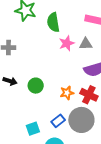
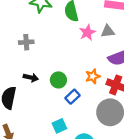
orange star: (67, 93) -> (93, 76), moved
blue rectangle: (58, 121) -> (73, 97), moved

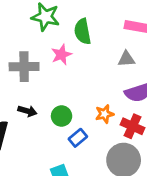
pink star: (87, 32) -> (61, 55), moved
gray cross: (26, 42) -> (24, 67), size x1.5

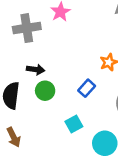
green circle: (62, 116) -> (45, 91), moved

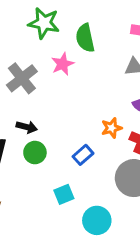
gray cross: (27, 28) -> (22, 78), turned -36

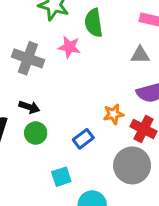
pink star: (63, 64) -> (69, 47), turned 30
gray cross: (22, 78) -> (28, 58), turned -36

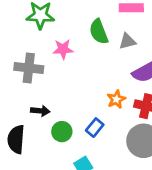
green semicircle: (94, 23) -> (99, 32), moved
green circle: (36, 133) -> (62, 132), moved

